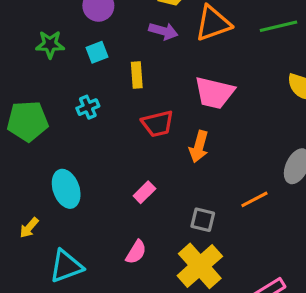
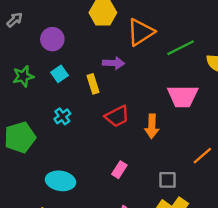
green line: (279, 26) -> (181, 48), moved
purple arrow: (163, 31) -> (114, 63), moved
pink trapezoid: (214, 93) -> (183, 96), moved
cyan ellipse: (66, 189) -> (61, 181), turned -48

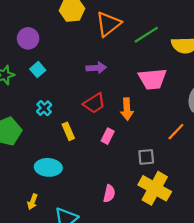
purple arrow: (114, 63) -> (96, 68), moved
yellow rectangle: (93, 84) -> (68, 131), moved
pink rectangle: (119, 170) -> (108, 136), moved

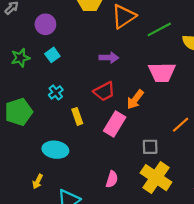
orange arrow: (127, 109) -> (135, 100), turned 36
pink rectangle: (108, 136) -> (115, 124), size x1.6

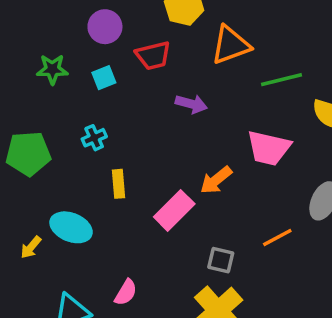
red trapezoid: (104, 91) -> (153, 56), moved
pink semicircle: (112, 179) -> (126, 292), moved
yellow arrow: (38, 181) -> (31, 247), moved

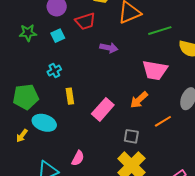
green pentagon: (28, 154) -> (26, 97), moved
orange arrow: (216, 180) -> (139, 100), moved

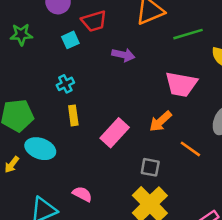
cyan square: (58, 36) -> (70, 40), moved
cyan cross: (54, 70) -> (65, 84), moved
orange line: (163, 121) -> (190, 149), turned 66
pink semicircle: (78, 158) -> (82, 194), turned -91

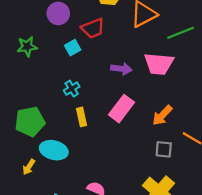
purple arrow: (123, 55) -> (121, 69), moved
pink trapezoid: (181, 84) -> (159, 64), moved
pink rectangle: (115, 133) -> (121, 109), moved
gray square: (150, 167) -> (164, 149), moved

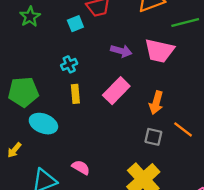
green star: (27, 47) -> (30, 17), turned -30
orange arrow: (162, 115) -> (156, 103), turned -35
yellow arrow: (29, 167) -> (14, 150), moved

